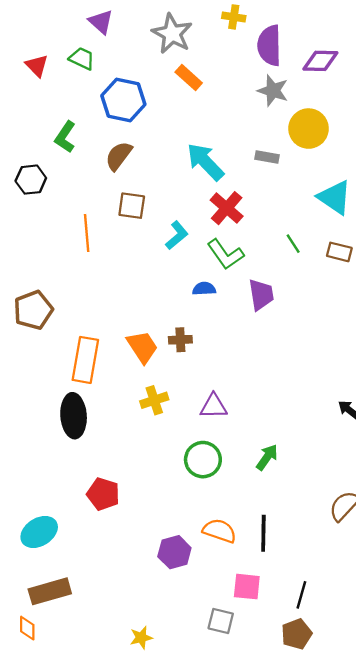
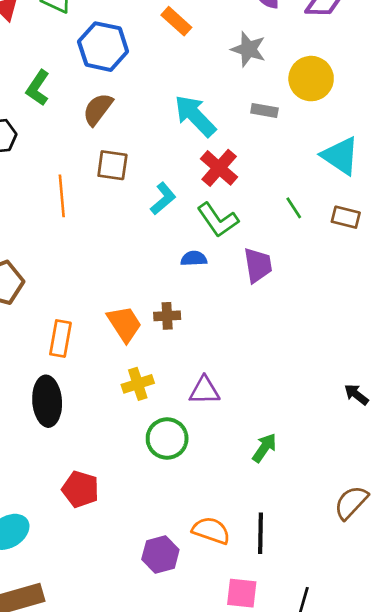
gray star: (273, 91) -> (248, 49), moved
orange rectangle: (85, 360) -> (60, 339), size x0.7
green circle: (203, 460) -> (167, 439), moved

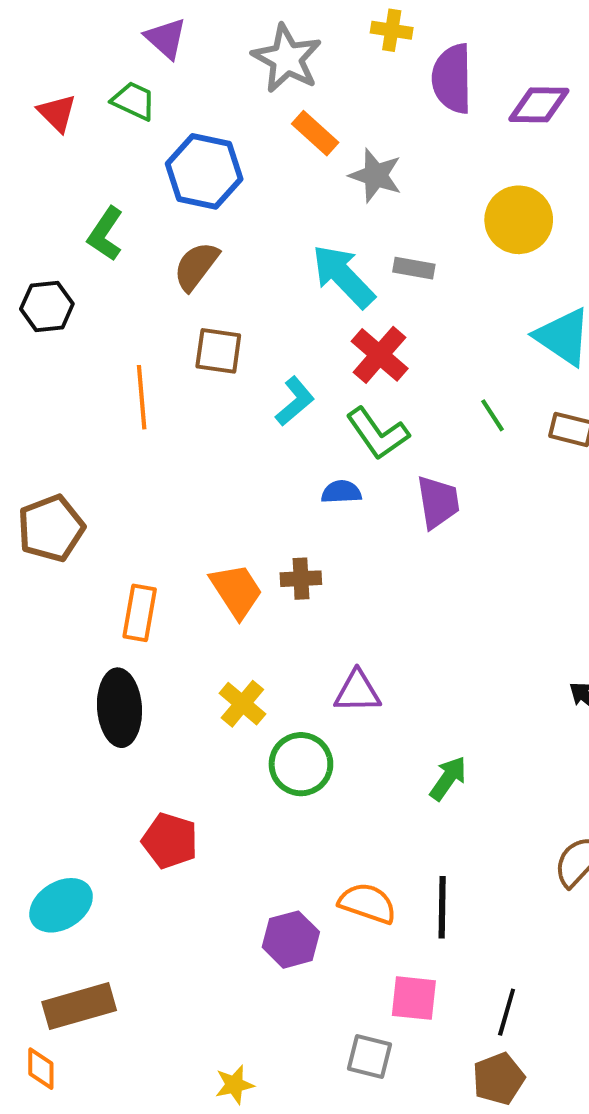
gray star: (248, 49) -> (376, 175), moved
gray rectangle: (264, 111) -> (414, 268), moved
yellow cross: (138, 384) -> (242, 704), moved, turned -32

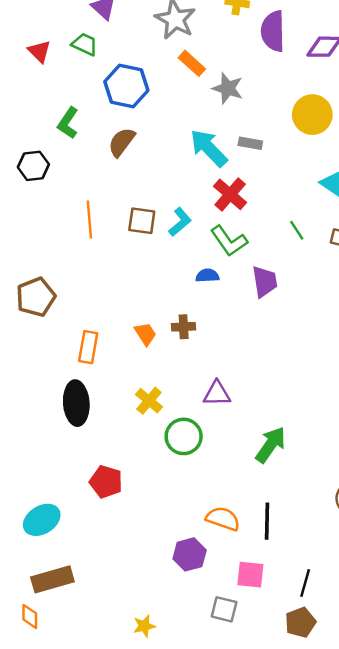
brown square: (218, 351) -> (142, 221), moved
orange trapezoid: (236, 591) -> (145, 334), size x0.7
green arrow: (448, 778) -> (271, 445), size x1.4
purple hexagon: (291, 940) -> (190, 554), moved

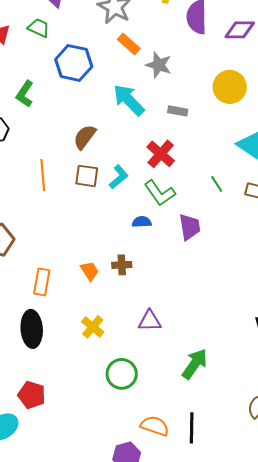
brown semicircle: (122, 142) -> (85, 137), moved
cyan arrow: (209, 148) -> (129, 100), moved
green circle: (184, 436) -> (122, 374), moved
red pentagon: (106, 482) -> (32, 395), moved

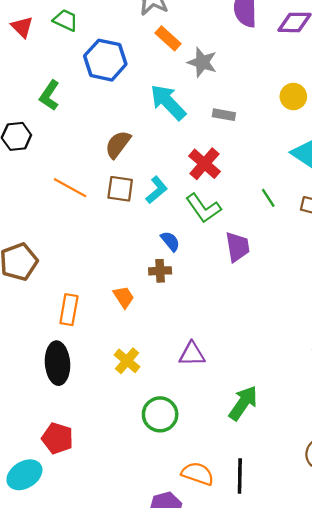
yellow circle: (230, 87) -> (293, 97), moved, size x0.7
orange line: (43, 175) -> (70, 188), turned -56
blue semicircle: (142, 222) -> (170, 241), moved, turned 54
brown cross: (122, 265) -> (160, 271), moved

